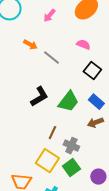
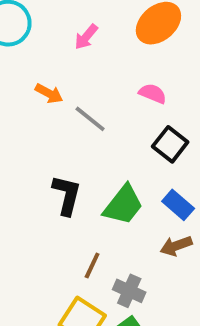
black L-shape: (39, 97) -> (67, 195), turned -45

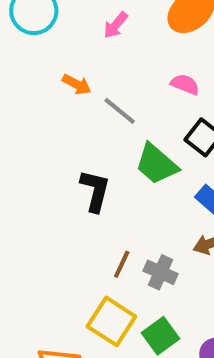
green trapezoid: (123, 205) -> (156, 164), moved, turned 93
gray cross: (129, 291) -> (161, 272), moved

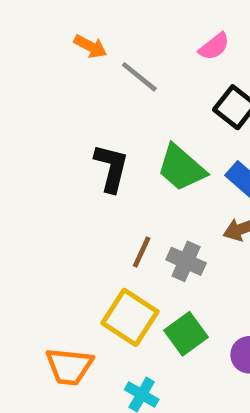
pink semicircle: (185, 84) -> (214, 46), turned 120
green trapezoid: (156, 164) -> (181, 168), moved

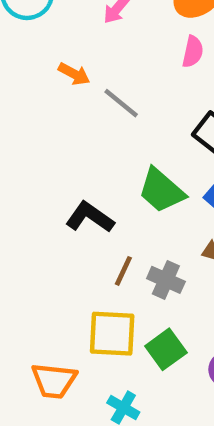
pink semicircle: (214, 46) -> (193, 52), moved, turned -40
black L-shape: (111, 168) -> (90, 217), moved, turned -69
yellow square: (130, 317) -> (112, 334), turned -30

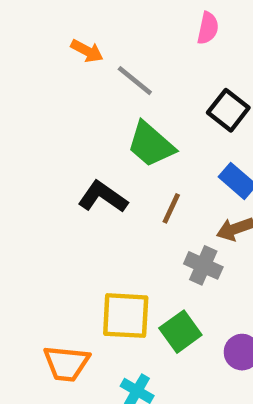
green trapezoid: (161, 190) -> (151, 144), moved
brown line: (123, 271) -> (171, 208), moved
gray cross: (166, 280) -> (203, 265), moved

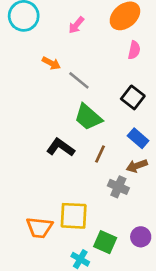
pink semicircle: (208, 28) -> (134, 50), moved
green square: (180, 332) -> (105, 242), moved, turned -30
orange trapezoid: (66, 363) -> (39, 228), moved

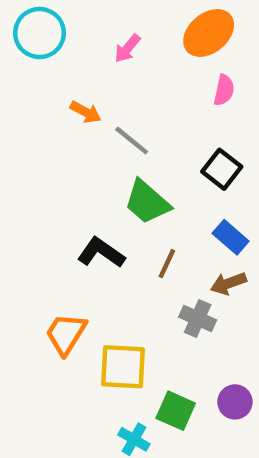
orange trapezoid: (39, 228) -> (66, 334), moved, turned 116

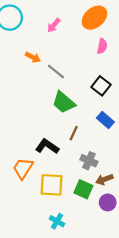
black L-shape: (101, 253) -> (47, 146), moved
brown arrow: (228, 283) -> (104, 179), moved
green square: (176, 411) -> (83, 189), moved

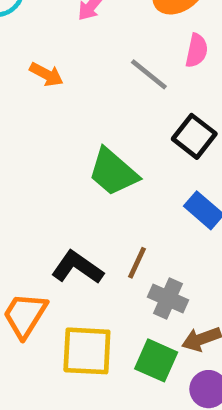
gray line: (56, 72) -> (149, 74), moved
brown line: (74, 133) -> (137, 263), moved

